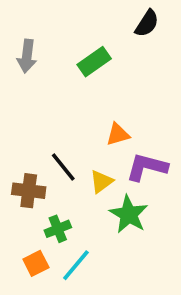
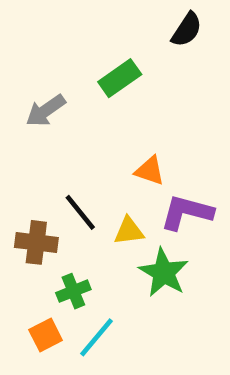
gray arrow: (27, 56) -> (46, 111), moved, turned 48
orange triangle: (118, 134) -> (150, 171), turned 35
yellow triangle: (101, 182) -> (129, 231), turned 30

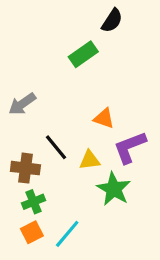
black semicircle: (187, 30) -> (112, 21), moved
gray arrow: (46, 111) -> (22, 104), moved
purple L-shape: (187, 212) -> (130, 147), turned -36
green cross: (73, 291) -> (33, 202), moved

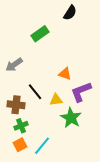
green rectangle: (83, 54) -> (40, 34), moved

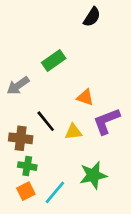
green rectangle: (40, 34) -> (54, 60), moved
green star: (71, 118) -> (93, 175), moved, turned 30
green cross: (21, 126) -> (27, 166), turned 32

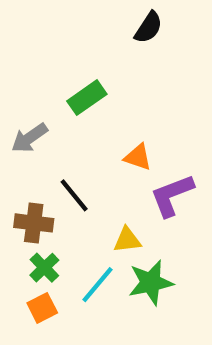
yellow triangle: (73, 132) -> (127, 240), moved
green cross: (27, 166) -> (44, 268), turned 36
cyan line: (55, 192) -> (97, 285), moved

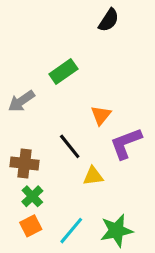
orange triangle: (138, 157) -> (101, 115), turned 50
black line: (74, 195) -> (70, 146), moved
green star: (151, 282) -> (116, 231), moved
cyan line: (97, 285) -> (71, 231), moved

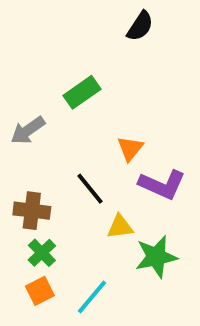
purple L-shape: (126, 143) -> (162, 185), turned -135
green star: (116, 231) -> (156, 257), moved

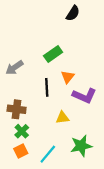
green rectangle: (82, 92) -> (53, 54), moved
black line: (90, 189) -> (47, 87), moved, turned 36
green star: (156, 257) -> (81, 146), moved

